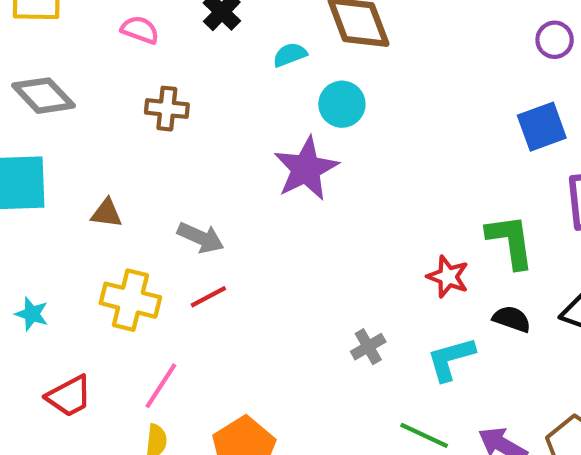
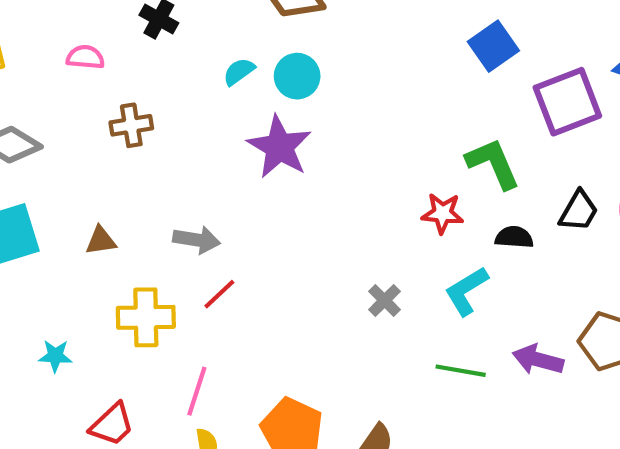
cyan semicircle: (290, 55) -> (239, 72), moved

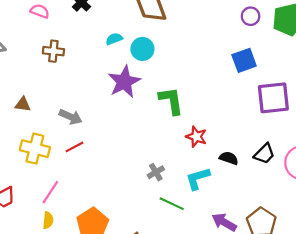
green L-shape: (493, 163) -> (171, 101), moved
green line: (461, 371) -> (172, 204), moved

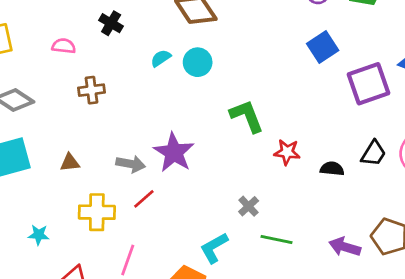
purple star: (124, 82) -> (174, 152), moved
cyan L-shape: (198, 178) -> (214, 248), moved

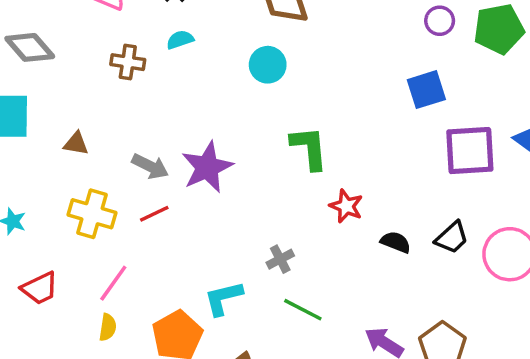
cyan semicircle: (161, 58) -> (180, 40), moved

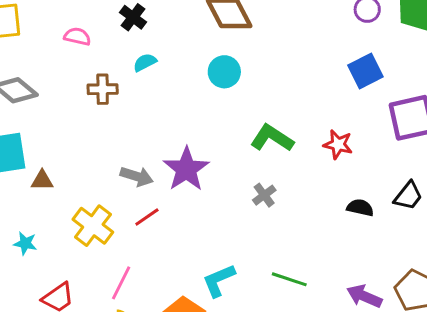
brown triangle: (76, 144) -> (42, 180), moved
green L-shape: (309, 148) -> (272, 138), turned -42
red star: (346, 206) -> (338, 144), moved
yellow cross: (92, 214) -> (93, 226), turned 30
gray cross: (280, 259) -> (264, 195), moved

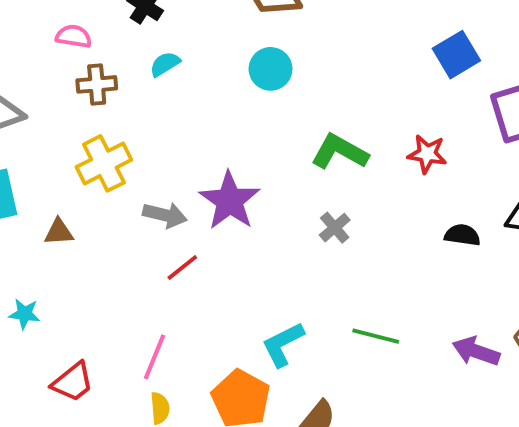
brown cross: (103, 89) -> (97, 84), moved
brown triangle: (42, 180) -> (59, 232), moved
yellow cross: (93, 226) -> (104, 163), moved, turned 30

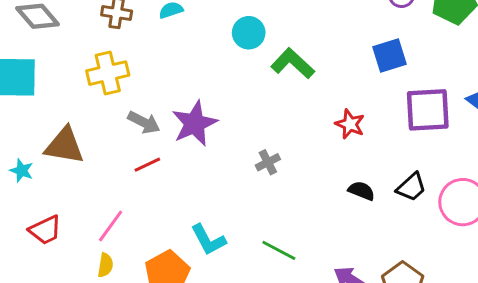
green L-shape: (340, 152) -> (293, 63), moved
brown triangle: (59, 232) -> (64, 146), moved, size x1.8
cyan L-shape: (283, 344) -> (208, 240), turned -105

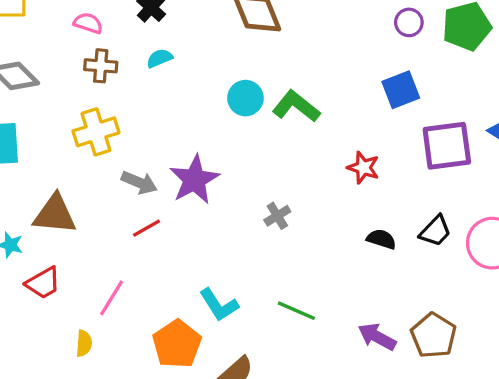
cyan circle: (249, 33) -> (245, 98), moved
red trapezoid: (45, 230) -> (43, 283), moved
yellow semicircle: (105, 265) -> (84, 343), moved

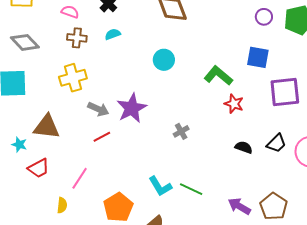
blue square: (401, 90) -> (258, 57), turned 30
green L-shape: (296, 106) -> (218, 76), moved
cyan L-shape: (219, 305) -> (160, 186), moved

